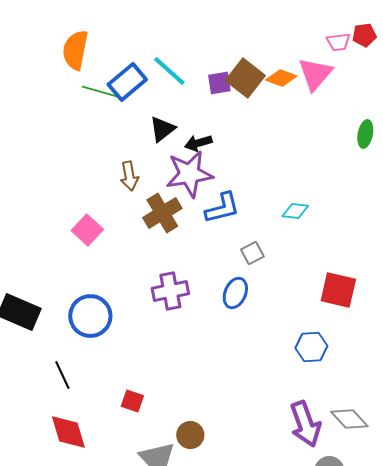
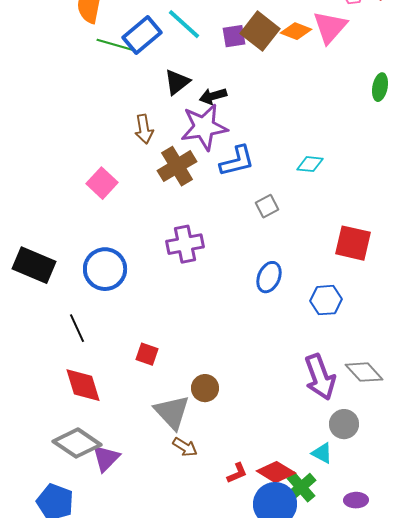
blue ellipse: (235, 293) -> (269, 277), moved

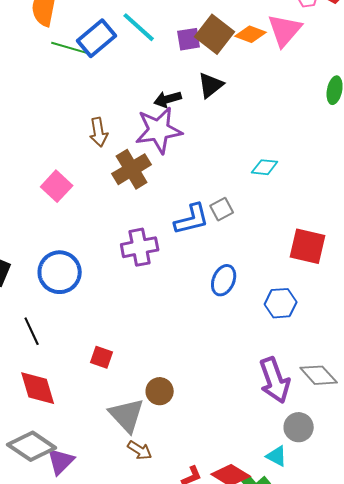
black triangle: (177, 82) -> (211, 85), moved
blue L-shape: (237, 161) -> (192, 219), moved

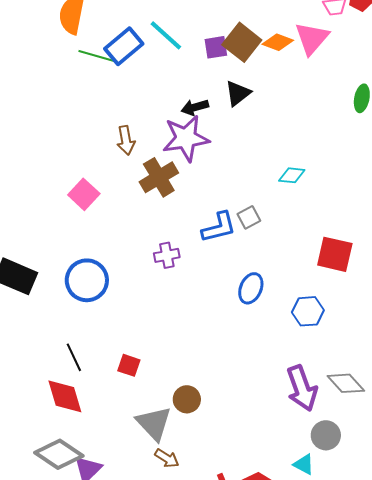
purple cross: (140, 247) -> (167, 255), size x0.7
black line: (32, 331) -> (74, 357), moved

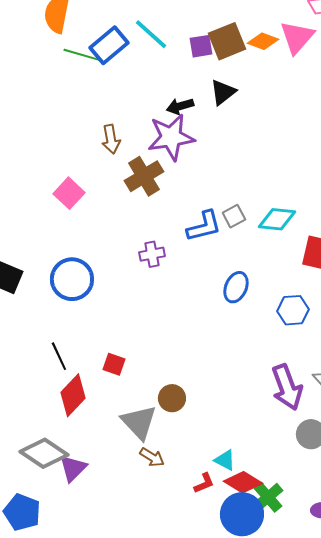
brown square: (242, 42) -> (227, 41), turned 30
cyan diamond: (292, 175) -> (277, 219), moved, size x1.4
red diamond: (65, 396) -> (73, 395), moved, turned 60
cyan triangle: (304, 464) -> (225, 460), moved

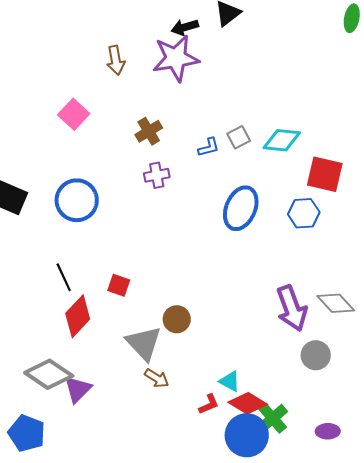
brown cross: (144, 176) -> (149, 131), moved, size x0.7
blue L-shape: (204, 226) -> (209, 147), size x0.6
blue ellipse: (236, 287) -> (241, 208), size x1.4
blue hexagon: (293, 310) -> (304, 213), moved

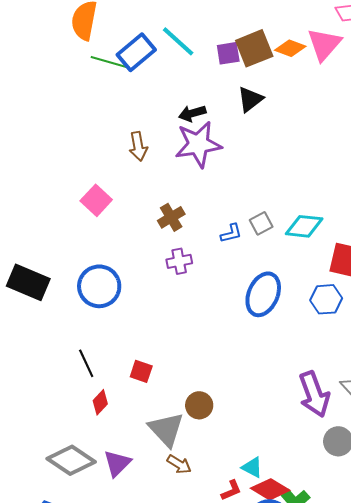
black arrow: (185, 27) -> (192, 113), moved
red diamond: (78, 316) -> (100, 402), size x0.6
purple triangle: (78, 389) -> (117, 463), moved

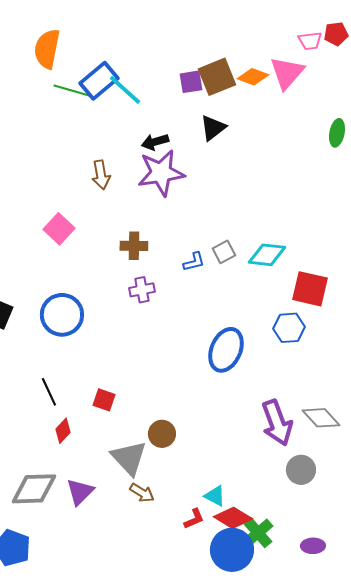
cyan line: (178, 41) -> (125, 90), moved
brown cross: (171, 217) -> (134, 246), turned 32
blue ellipse: (263, 294) -> (226, 350), moved
gray diamond: (71, 460) -> (34, 489), turned -36

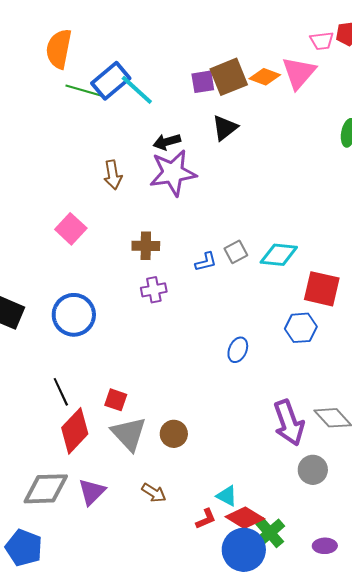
blue ellipse: (226, 350) -> (238, 350), size x0.6
red diamond: (63, 431) -> (75, 431), size x1.8
gray triangle: (129, 458) -> (129, 434), moved

